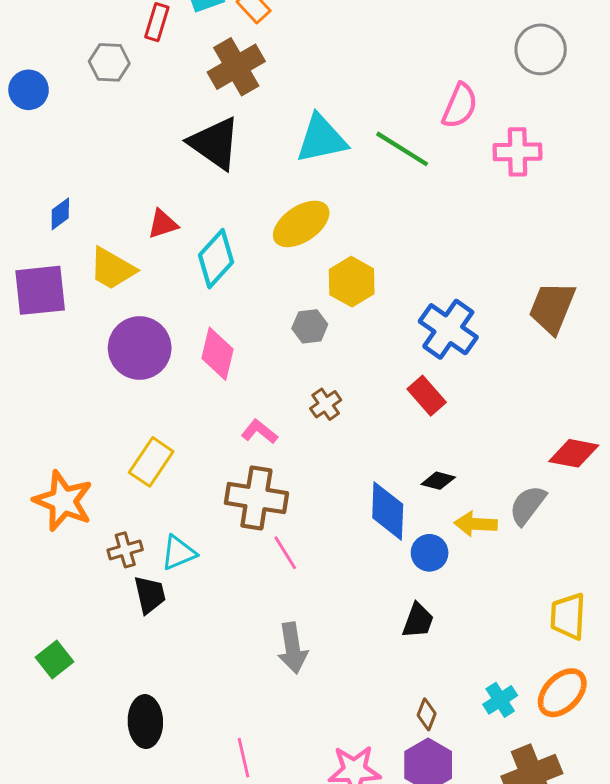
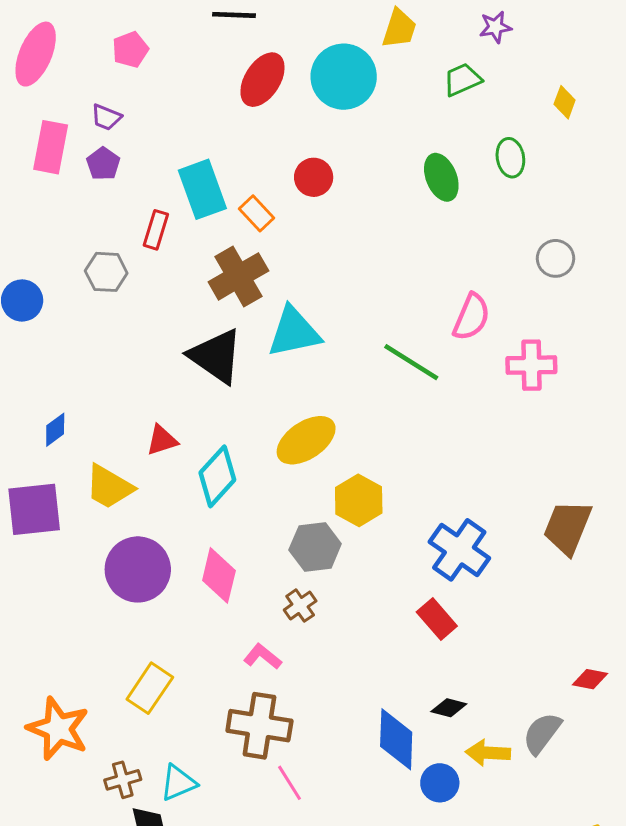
gray circle: (541, 49) -> (556, 258), size x0.7
cyan triangle: (321, 139) -> (294, 332), moved
gray hexagon: (310, 326) -> (315, 547), size x1.4
brown cross: (326, 404) -> (300, 606), moved
red diamond: (574, 453) -> (590, 679), size x0.7

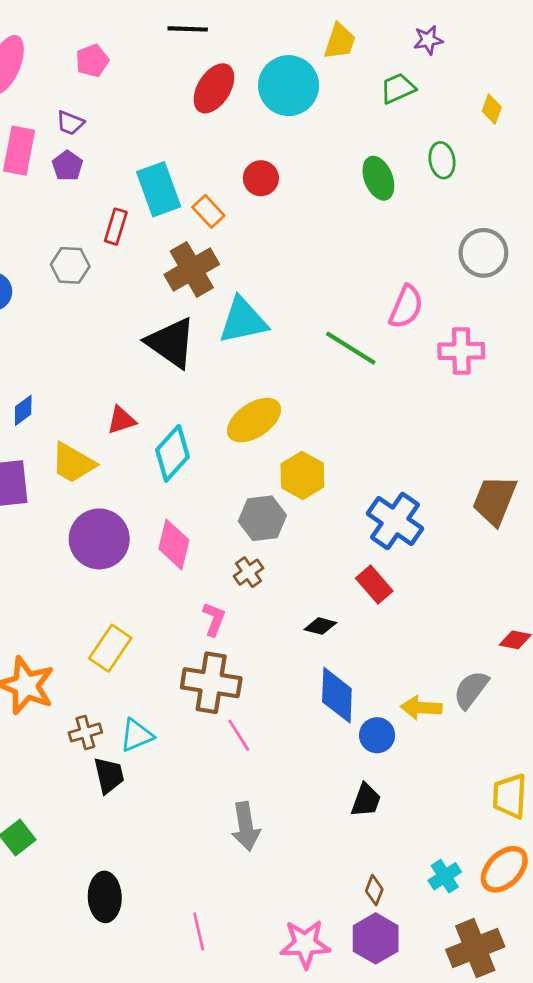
gray circle: (556, 258) -> (483, 253), size x1.4
pink L-shape: (262, 657) -> (214, 619), turned 72
black diamond: (449, 708) -> (320, 626), moved

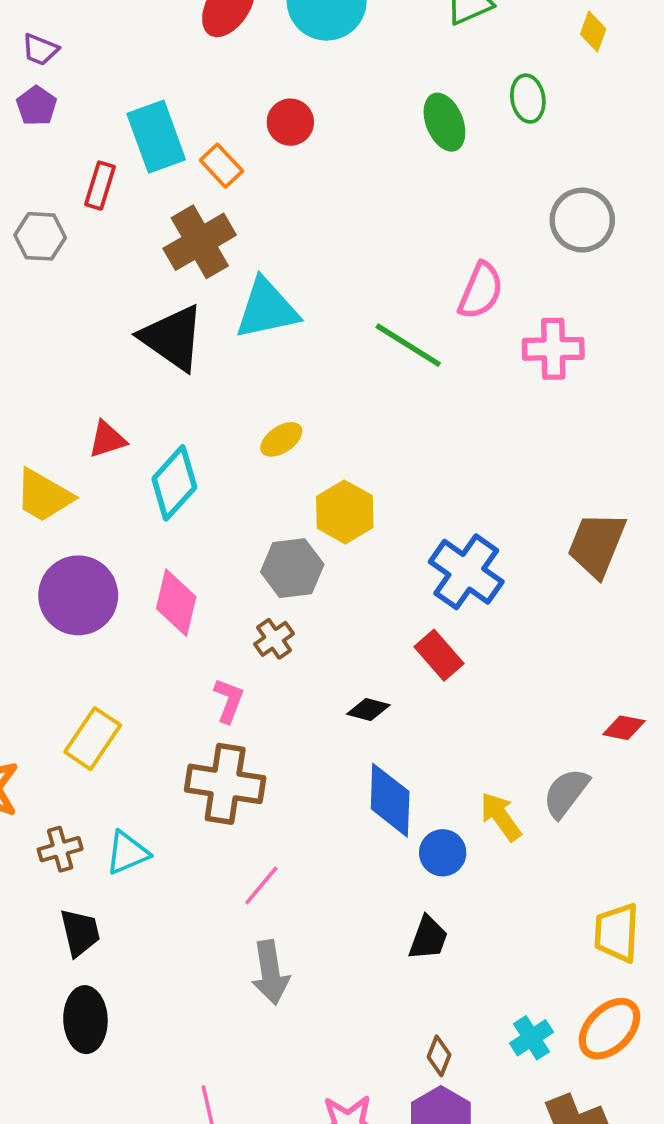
yellow ellipse: (254, 420) -> (281, 439), size x0.6
yellow arrow: (421, 708) -> (501, 817), turned 51
pink line: (239, 735) -> (261, 885), moved, turned 72
black trapezoid: (109, 775) -> (80, 933), moved
black ellipse: (105, 897) -> (85, 1020), moved

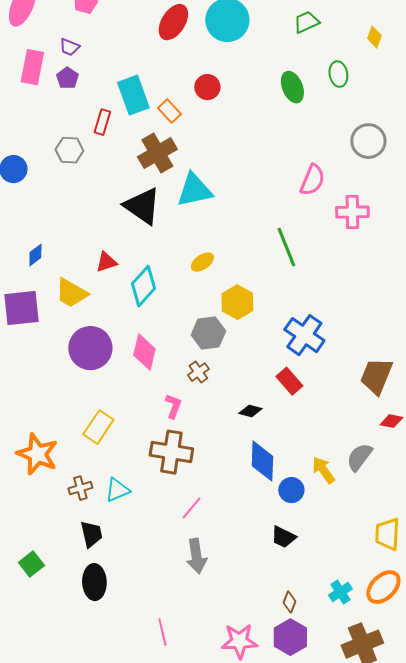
green line: (408, 345) -> (286, 247), moved, turned 36
brown trapezoid: (597, 545) -> (376, 376), moved
black trapezoid: (428, 938) -> (283, 537), turned 96

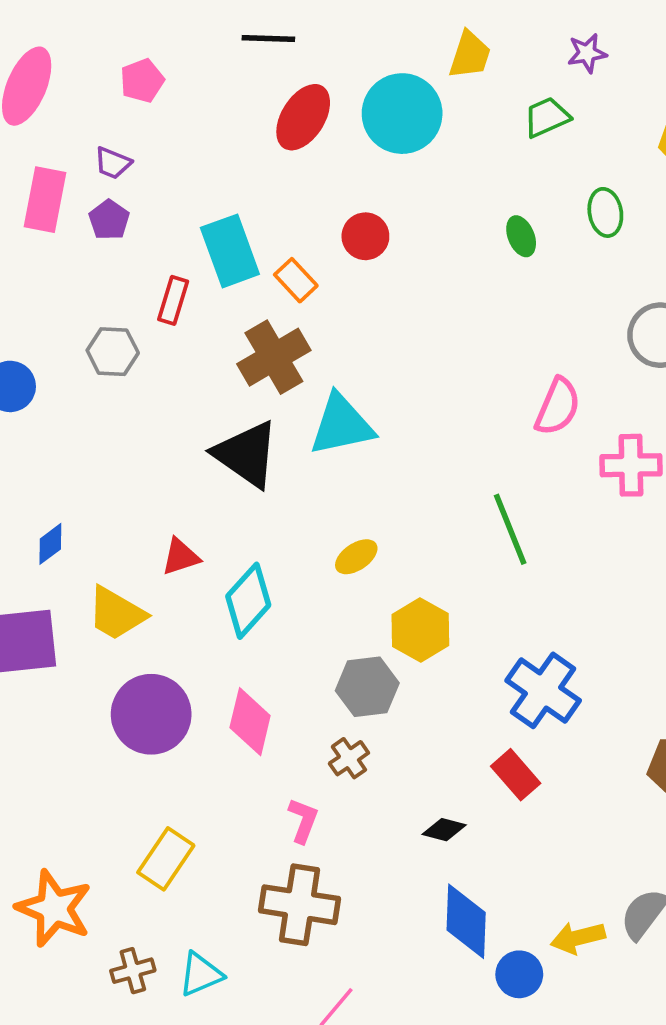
green ellipse: (292, 87) -> (521, 236), size x0.7
yellow arrow: (323, 470) -> (578, 938), turned -68

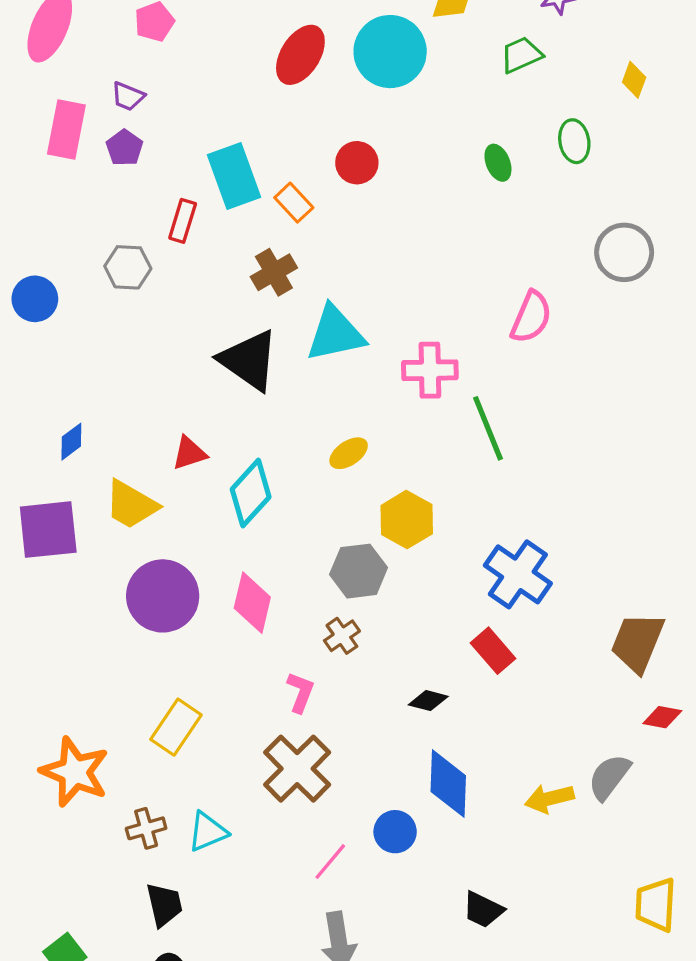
brown cross: (274, 357) -> (274, 272), size x0.7
pink cross: (631, 465) -> (430, 370), moved
brown cross: (300, 905) -> (297, 769), turned 36
blue circle: (519, 974) -> (395, 832), moved

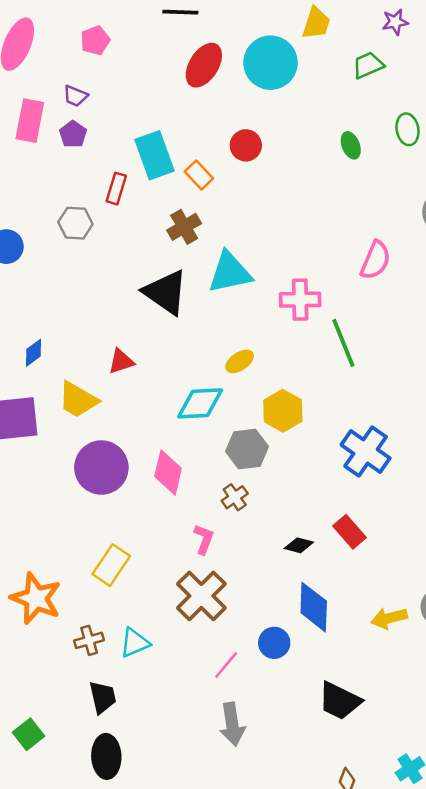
cyan diamond: (251, 493) -> (200, 403), moved, turned 45
red rectangle: (493, 651) -> (349, 532), moved
black trapezoid: (483, 910) -> (340, 701), size x1.4

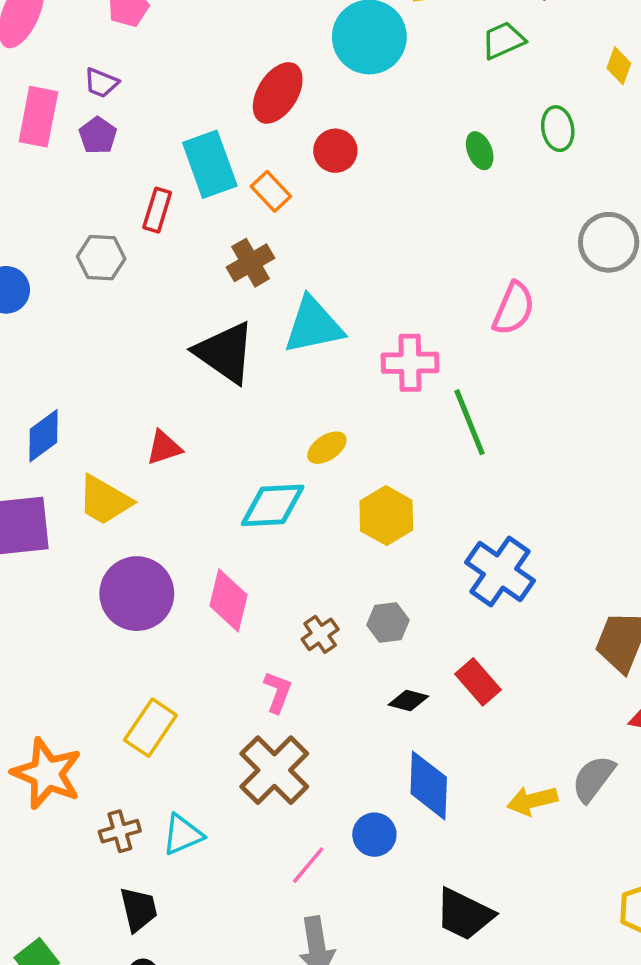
red ellipse: (204, 65) -> (278, 93), moved
blue diamond: (33, 353) -> (43, 436), size x1.4
gray hexagon: (247, 449) -> (388, 622), moved, size x0.7

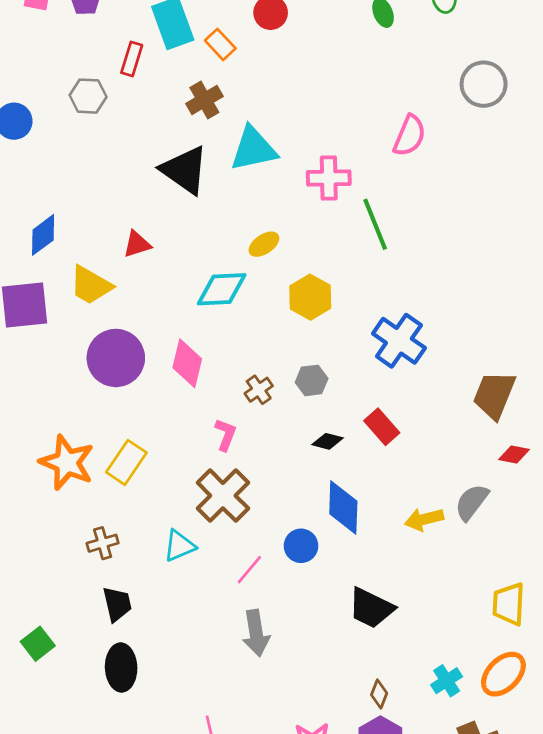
orange star: (47, 774) -> (67, 462), moved
cyan triangle: (183, 835) -> (179, 546), moved

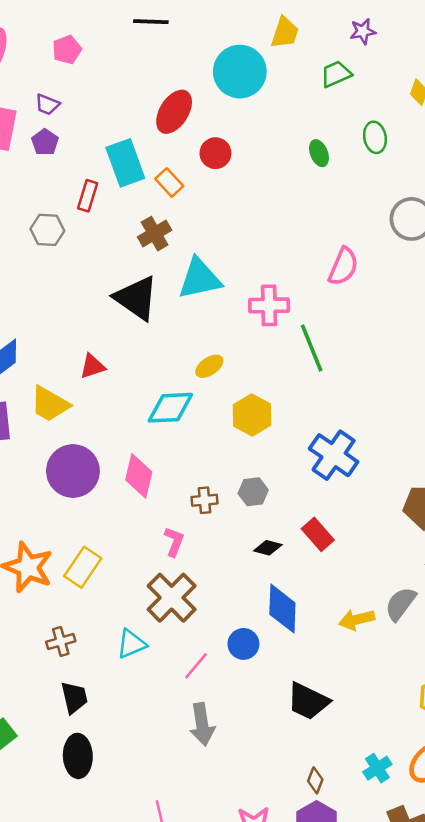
brown cross: (259, 390) -> (204, 500), turned 30

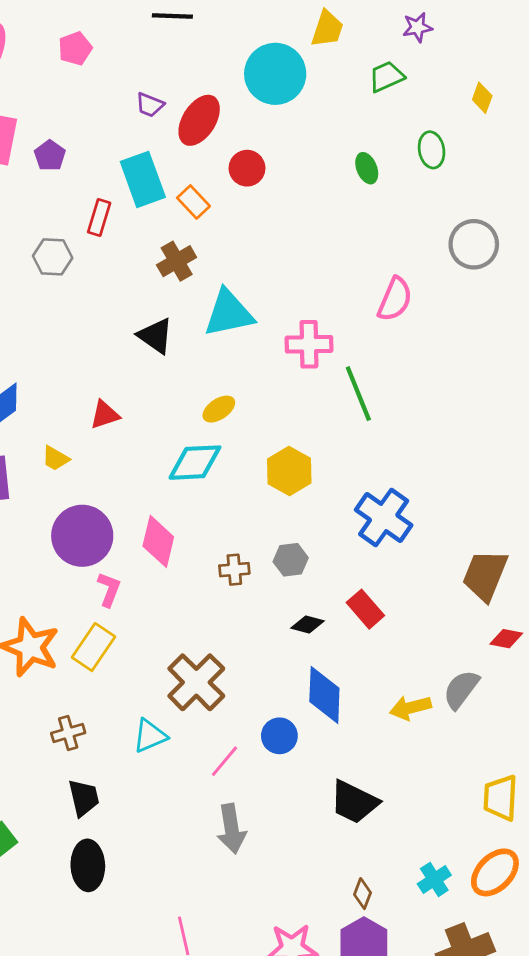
purple trapezoid: (47, 104) -> (150, 105), moved
black triangle: (136, 298) -> (155, 336), size x0.7
yellow ellipse: (209, 366) -> (219, 409), moved
yellow trapezoid: (50, 404) -> (55, 458), size x0.6
pink L-shape: (174, 542) -> (109, 589), moved

